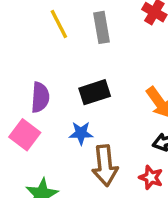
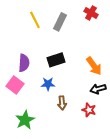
gray rectangle: (101, 27) -> (60, 22), turned 36
brown arrow: (105, 166) -> (62, 103), size x0.6

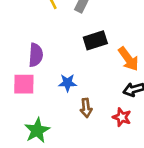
black rectangle: (56, 60) -> (95, 40), moved
pink square: (15, 85) -> (24, 84), turned -36

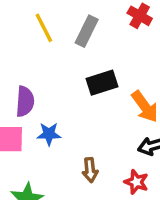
blue star: (68, 83) -> (49, 134), moved

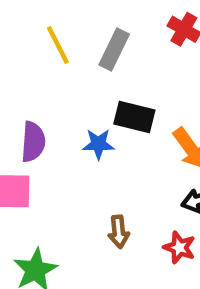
black rectangle: (102, 83) -> (134, 117), turned 32
blue star: (49, 134) -> (98, 144), moved

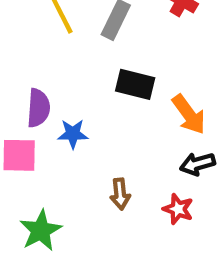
blue star: (98, 144) -> (73, 134), moved

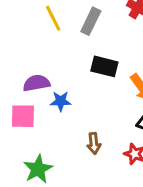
purple semicircle: (38, 108) -> (36, 83), turned -104

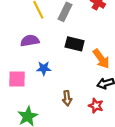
purple semicircle: (36, 83) -> (30, 41), moved

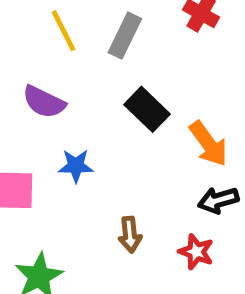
purple semicircle: (30, 41) -> (44, 102), turned -144
black rectangle: (75, 44) -> (147, 109), turned 30

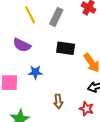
black rectangle: (147, 109) -> (66, 48), turned -36

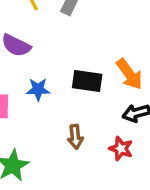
black rectangle: (66, 48) -> (87, 81), moved

